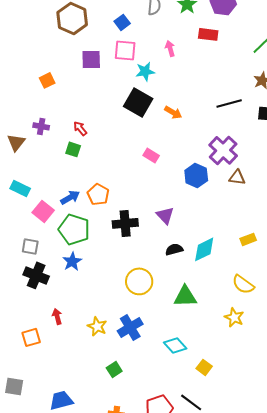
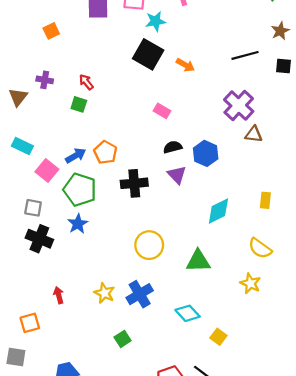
blue hexagon: (196, 175) -> (206, 153), moved
yellow rectangle: (248, 239) -> (265, 200), turned -63
black semicircle: (174, 249) -> (173, 147), moved
red arrow: (57, 316) -> (59, 295), moved
orange square: (31, 337) -> (30, 323), moved

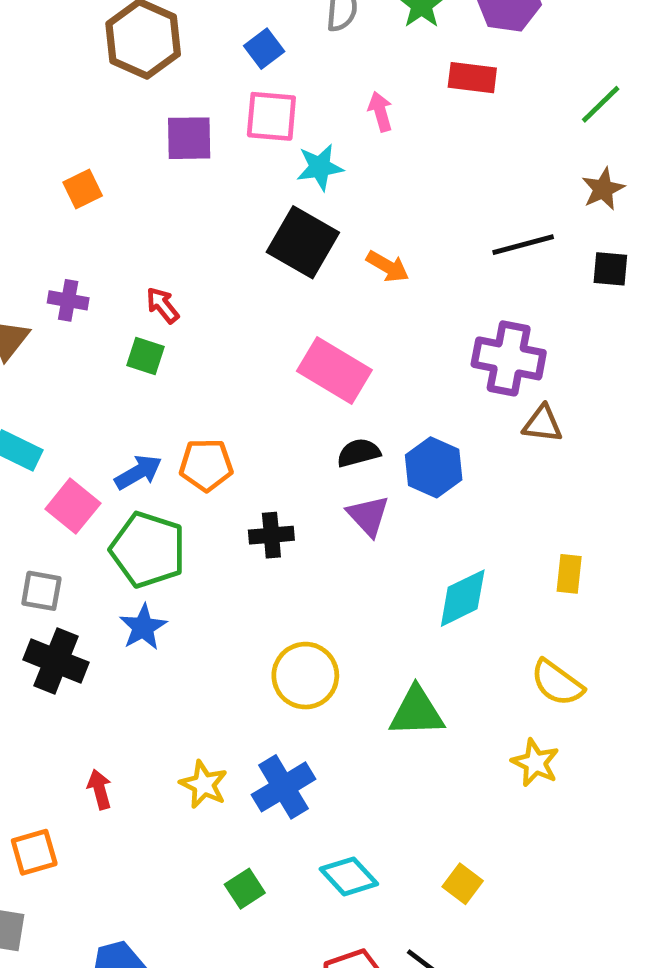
purple cross: (239, 105) -> (509, 358), turned -32
pink rectangle: (162, 111) -> (334, 371), size x1.8
orange pentagon: (105, 152) -> (206, 465), turned -30
black cross: (134, 183) -> (271, 535), size x0.7
cyan diamond: (188, 313) -> (349, 876), moved

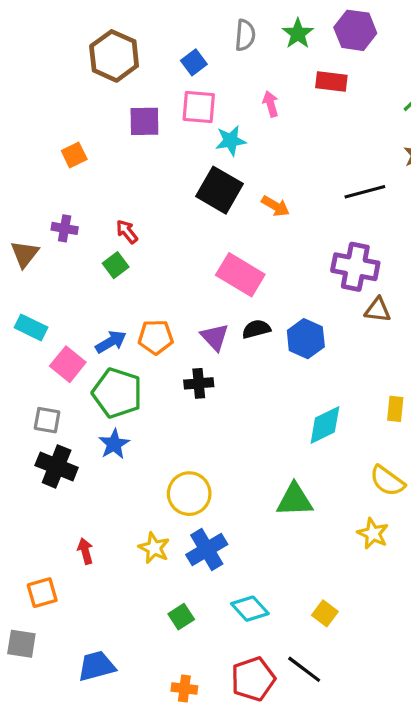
green square: (146, 356) -> (116, 265), turned 35
purple triangle: (368, 516) -> (215, 337), moved
yellow circle: (305, 676) -> (189, 494), moved

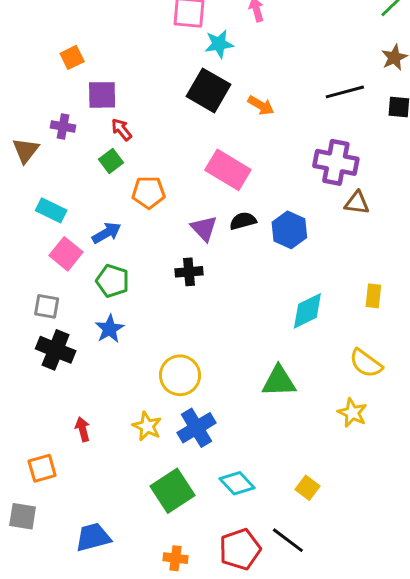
purple square: (144, 121) -> (102, 95), moved
cyan rectangle: (31, 327) -> (51, 210), moved
orange pentagon: (156, 337) -> (149, 192), moved
green pentagon: (117, 393) -> (113, 281), size x0.7
green square: (181, 617) -> (172, 491), size x1.8

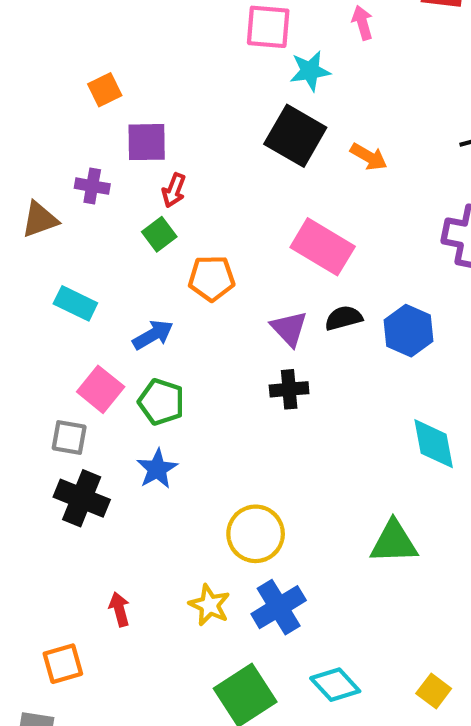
red arrow: (122, 129) -> (174, 190), turned -120
brown triangle: (26, 150) -> (40, 220), turned 32
pink square: (66, 254) -> (101, 389), moved
black cross: (189, 272) -> (289, 389), moved
cyan diamond: (307, 311) -> (434, 444), turned -75

